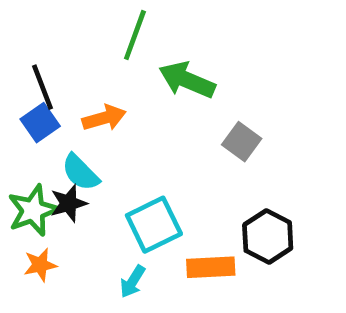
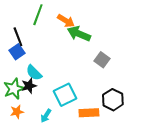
green line: (135, 35) -> (38, 15), moved
orange arrow: (104, 118) -> (66, 21), moved, turned 48
cyan arrow: (133, 282) -> (46, 116), moved

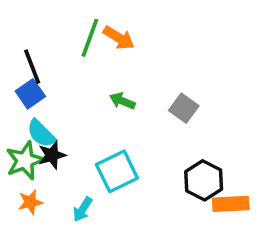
green line: (38, 15) -> (90, 38), moved
green arrow: (79, 34) -> (122, 101), moved, size x0.6
cyan semicircle: (34, 73) -> (41, 133), moved
orange rectangle: (89, 113) -> (231, 204), moved

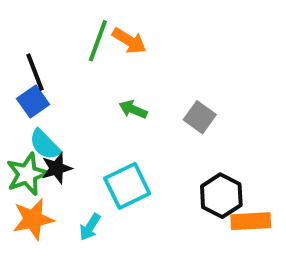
orange star: (30, 202) -> (33, 219), size x1.5

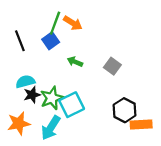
blue square: (33, 102) -> (51, 41), moved
cyan semicircle: (45, 145) -> (25, 82), turned 120
green star: (27, 174) -> (52, 98), moved
cyan arrow: (90, 227) -> (51, 128), size x1.6

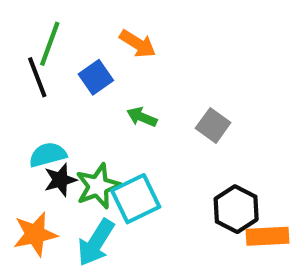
green line: (55, 23) -> (50, 44), moved

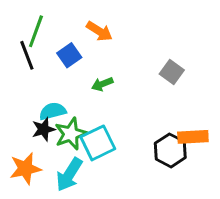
green arrow: (142, 117) -> (102, 84), turned -45
gray square: (213, 125) -> (172, 72), moved
cyan semicircle: (48, 155) -> (53, 111), moved
orange rectangle: (267, 236) -> (193, 137), moved

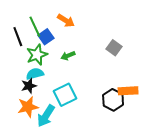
green line: (36, 31) -> (35, 27), moved, turned -45
green star: (71, 134) -> (37, 55), moved
orange star: (25, 169) -> (28, 107), moved

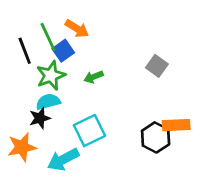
orange arrow: (66, 21) -> (77, 29), moved
orange star: (28, 107) -> (22, 147), moved
cyan arrow: (46, 116) -> (63, 160), turned 30

